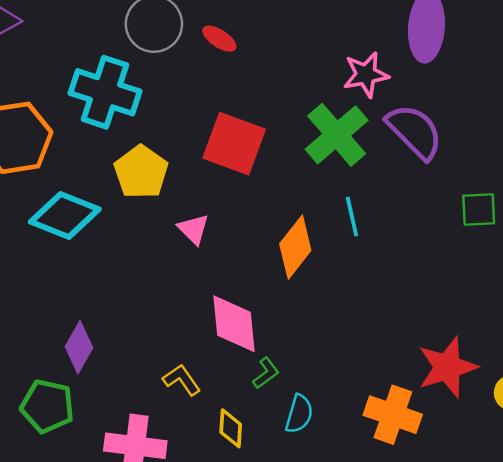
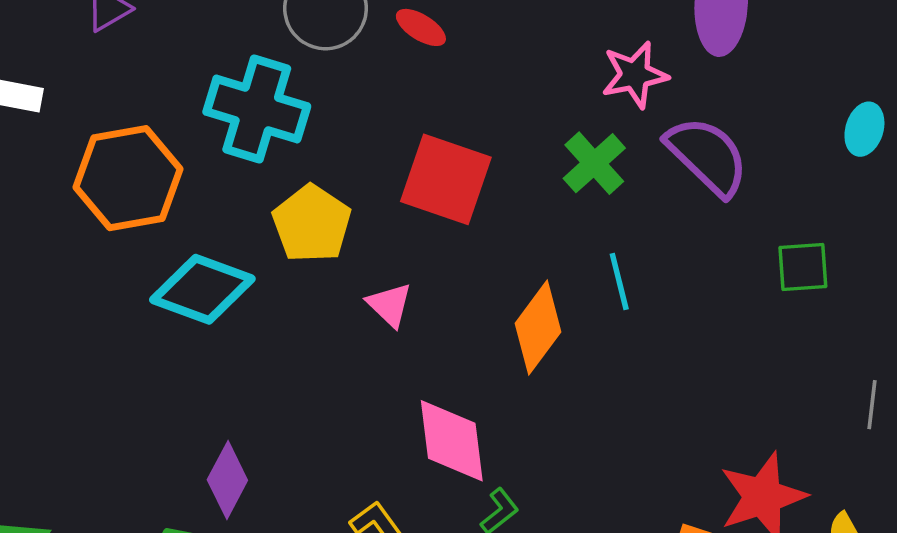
green cross: (337, 135) -> (594, 163), size x0.7

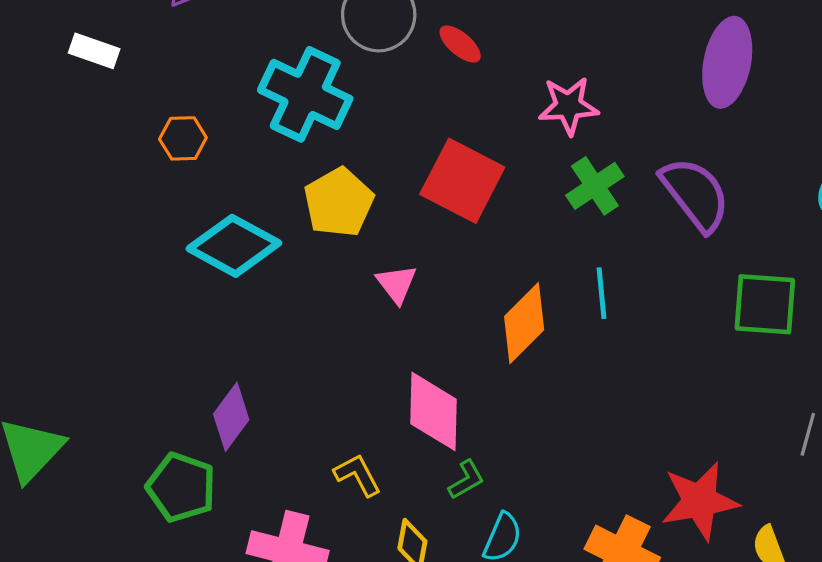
pink star: (635, 75) -> (569, 106), moved
orange hexagon: (128, 178) -> (183, 138), size x0.5
green square: (803, 267) -> (765, 304), size x1.4

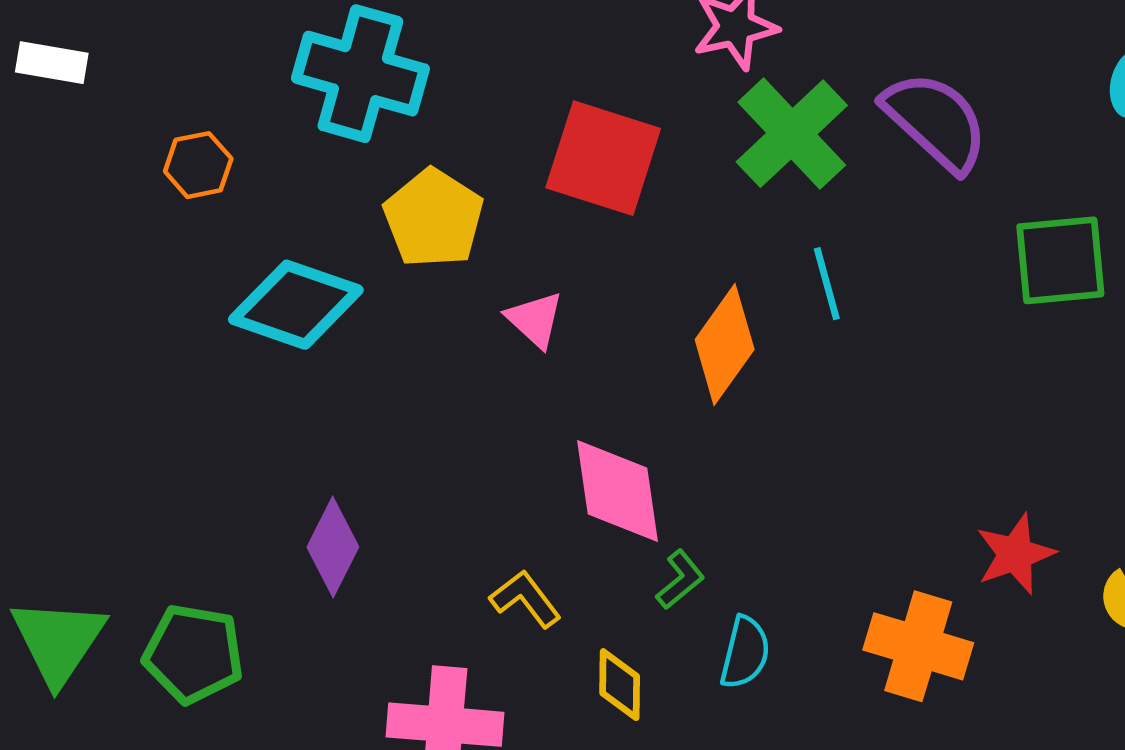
green cross: (595, 186) -> (792, 134), size x1.4
green pentagon: (181, 487) -> (193, 654), moved
red star: (700, 501) -> (1015, 554), size x0.7

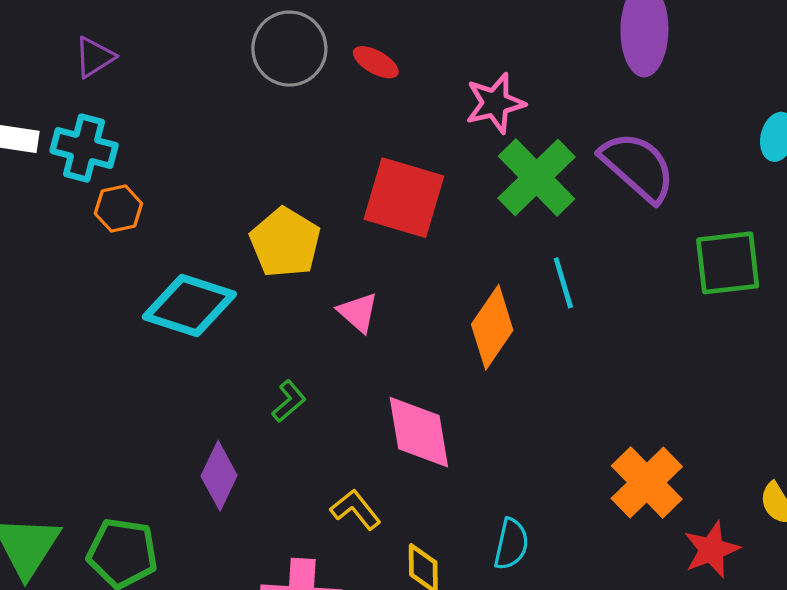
cyan cross: (360, 74) -> (84, 148), moved, size x0.7
red star: (1015, 554) -> (712, 550), moved
green L-shape: (680, 580) -> (289, 401), moved
orange cross: (918, 646) -> (647, 483), moved, turned 30

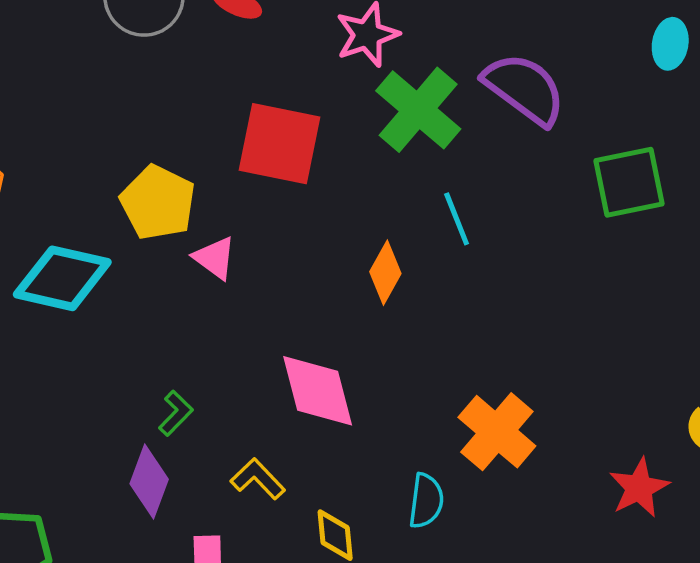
pink triangle: (358, 312) -> (215, 258), moved
orange diamond: (492, 327) -> (385, 273), size x0.7
green L-shape: (289, 401) -> (176, 413), moved
purple diamond: (219, 476) -> (149, 481), moved
orange cross: (647, 483) -> (497, 432), moved

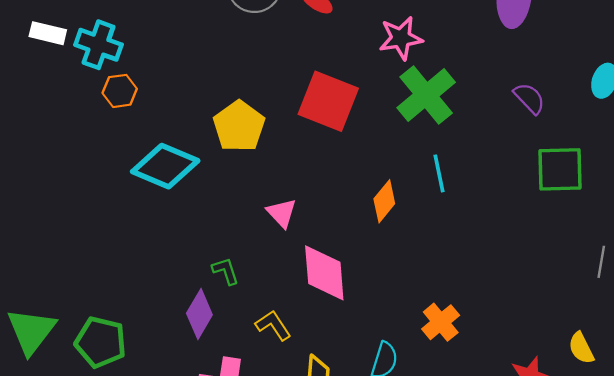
purple semicircle: (524, 89) -> (529, 98), moved, size x0.6
pink triangle: (215, 258) -> (282, 213), moved
green L-shape: (176, 413) -> (226, 271), turned -72
orange cross: (497, 432) -> (441, 322), size x0.7

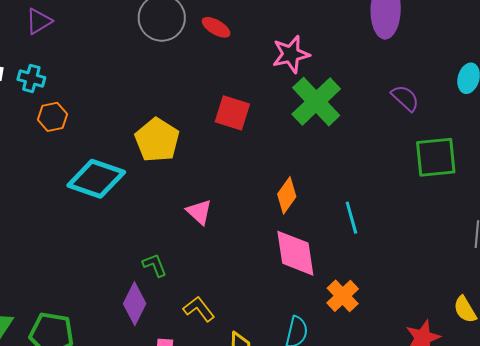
cyan cross: (98, 45) -> (31, 78), size x0.7
red square: (328, 101) -> (232, 113), size x0.7
cyan line: (439, 173) -> (351, 218), moved
pink diamond: (324, 273) -> (295, 253), moved

